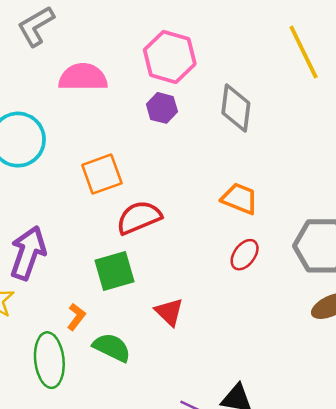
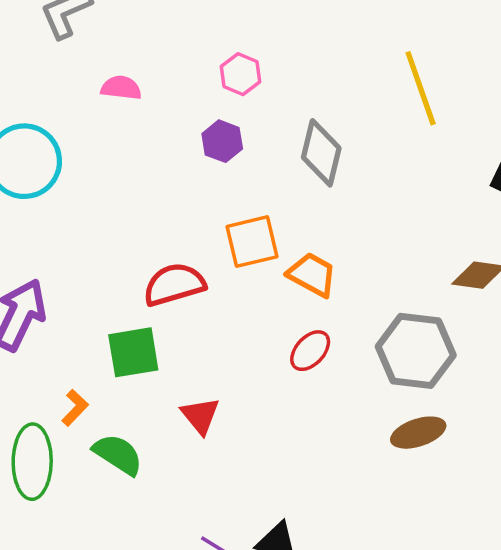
pink hexagon: (170, 57) -> (240, 74), size x0.6
pink semicircle: (83, 77) -> (121, 88), size x0.6
orange square: (102, 174) -> (252, 242), moved

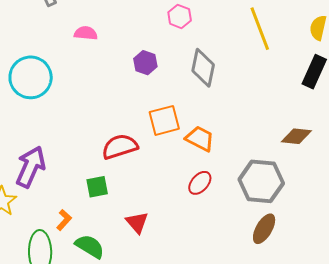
pink hexagon: (240, 74) -> (180, 16), moved
green square: (133, 352) -> (97, 187), size x0.7
brown ellipse: (418, 433) -> (264, 229), turned -40

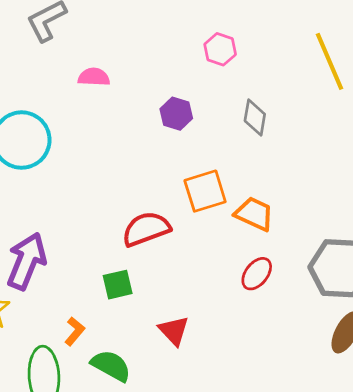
gray diamond: (203, 68) -> (255, 117), size x0.7

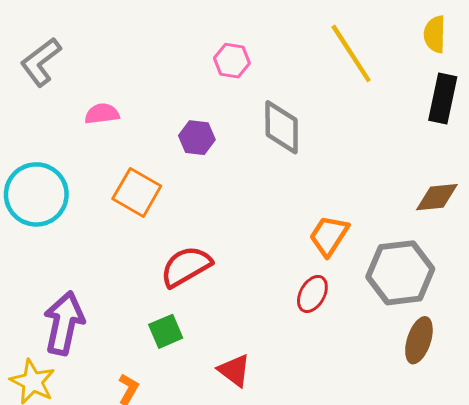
gray diamond: (255, 117) -> (282, 127), size x1.4
orange square: (205, 191) -> (137, 192), moved, turned -33
orange trapezoid: (254, 214) -> (329, 236), moved, turned -72

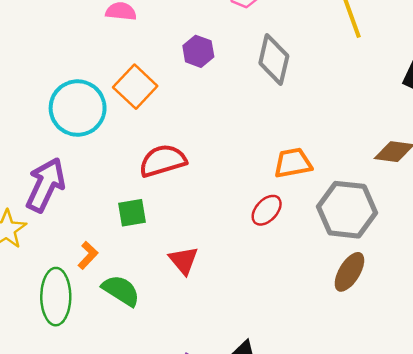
cyan circle: (36, 194) -> (78, 108), moved
orange trapezoid: (329, 236) -> (293, 163), turned 33

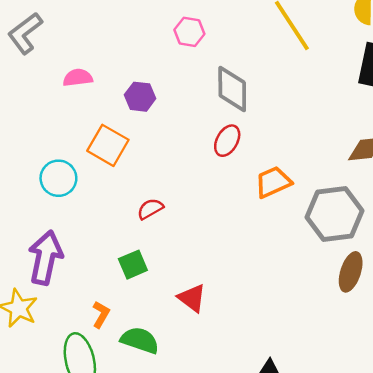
purple hexagon: (198, 51) -> (140, 97), moved
cyan circle: (78, 108) -> (58, 178), size x0.7
red semicircle: (163, 161) -> (150, 209), size x0.6
red ellipse: (267, 210) -> (227, 141), moved

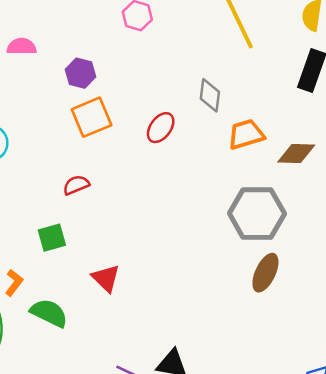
gray diamond: (232, 89) -> (210, 95), moved, size x0.7
orange square: (108, 145) -> (92, 117), moved, turned 30
orange trapezoid: (273, 182) -> (246, 134), moved

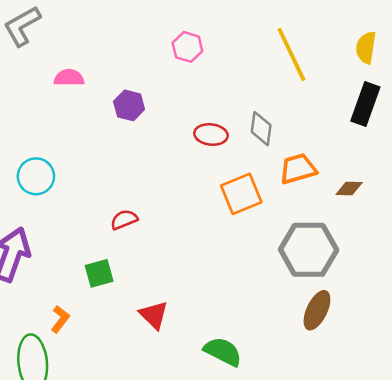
orange square: (92, 117) -> (241, 194), moved
red ellipse: (161, 128) -> (211, 135), moved, turned 60
brown diamond: (296, 153) -> (349, 189), size x0.7
green semicircle: (49, 313) -> (223, 352), moved

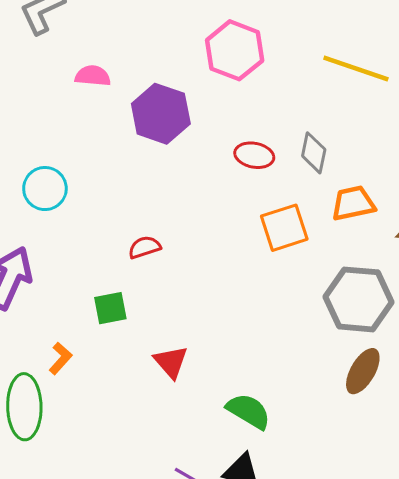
pink hexagon: (187, 47) -> (235, 50), size x1.6
yellow line: (291, 54) -> (356, 69), turned -50
purple hexagon: (129, 105) -> (161, 114), size x1.6

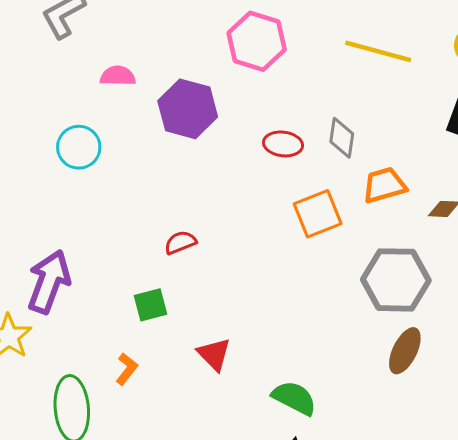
cyan circle: (45, 189) -> (79, 147), moved
orange L-shape: (60, 358) -> (127, 369), moved

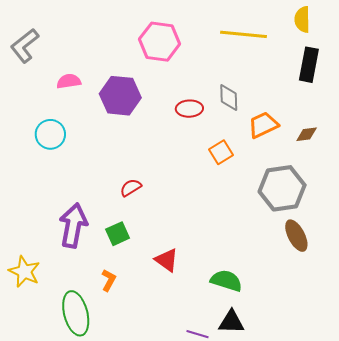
orange square: (318, 214) -> (221, 152), size x0.7
purple arrow: (49, 282) -> (73, 225), moved
brown ellipse: (405, 351) -> (296, 236), turned -44

